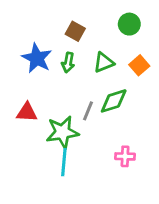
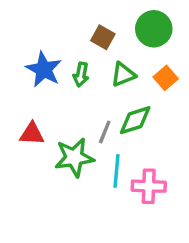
green circle: (129, 24) -> (154, 29), size x1.4
brown square: (75, 31) -> (103, 37), moved
pink cross: (125, 156) -> (149, 186), size x1.4
cyan line: (64, 162) -> (117, 171), moved

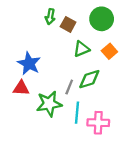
blue star: (44, 69) -> (29, 64), moved
green arrow: (81, 74) -> (50, 17), moved

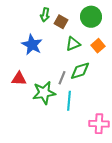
blue star: (29, 64) -> (32, 45), moved
pink cross: (98, 123) -> (99, 124), moved

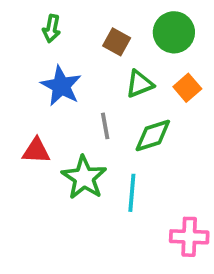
green arrow: (45, 15) -> (52, 29), moved
gray line: (62, 78) -> (105, 126), moved, turned -32
green star: (44, 93) -> (84, 178), turned -30

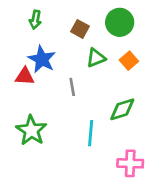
green diamond: (153, 136) -> (122, 109), moved
red triangle: (36, 151) -> (25, 76), moved
green star: (84, 178) -> (31, 130), moved

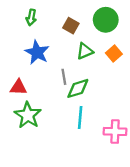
red triangle: (25, 76) -> (18, 87), moved
green diamond: (122, 109) -> (78, 88), moved
pink cross: (130, 163) -> (115, 131), moved

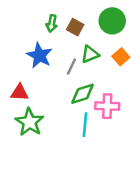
green arrow: (31, 17) -> (52, 23), moved
gray line: (64, 77) -> (71, 67), moved, turned 35
pink cross: (115, 131) -> (107, 106), moved

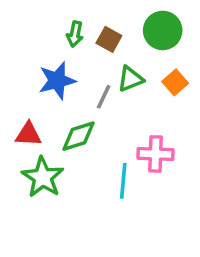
blue star: (39, 55) -> (57, 81), turned 30
green diamond: (83, 94) -> (79, 136), moved

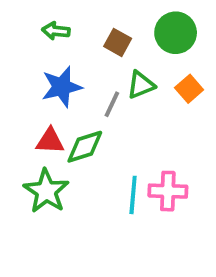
green arrow: (75, 34) -> (56, 31), moved, turned 85
red triangle: (28, 134) -> (50, 141), moved
pink cross: (156, 154) -> (168, 191), moved

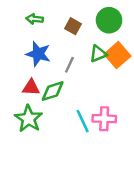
green triangle: (141, 85) -> (98, 54), moved
blue star: (62, 87) -> (38, 54), turned 30
orange square: (189, 89) -> (117, 55), size x1.5
cyan line: (133, 195) -> (83, 121), turned -30

